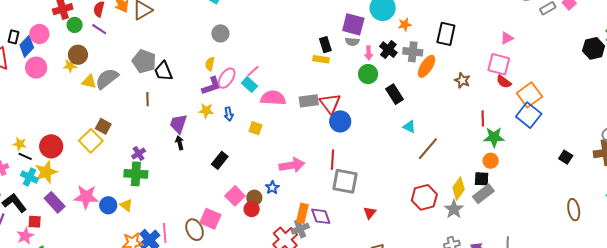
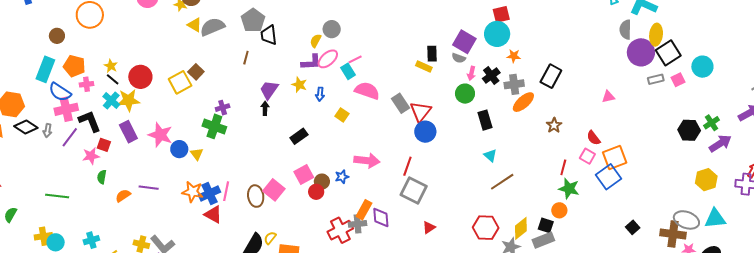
gray circle: (220, 33) -> (332, 29), moved
gray cross: (413, 52) -> (514, 84), turned -30
pink square: (499, 64) -> (587, 156), moved, size x0.7
gray rectangle: (309, 101) -> (401, 103), turned 48

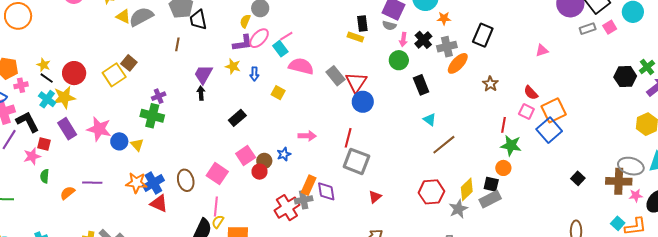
pink arrow: (367, 161) -> (307, 136), size x0.7
pink line: (226, 191) -> (216, 207), moved
brown ellipse: (256, 196) -> (186, 180), moved

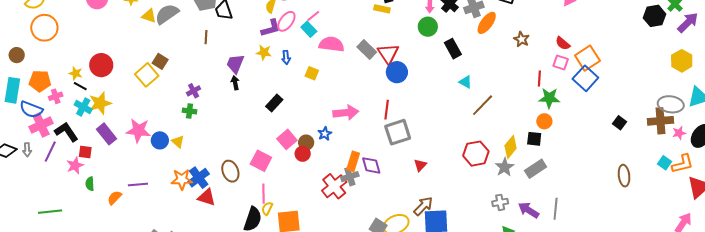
red circle: (74, 73) -> (101, 65), moved
green cross: (152, 116) -> (190, 111), size x0.6
pink arrow: (307, 136) -> (346, 113), size x1.4
gray square: (356, 161) -> (398, 132), turned -32
gray rectangle: (490, 199) -> (536, 169), moved

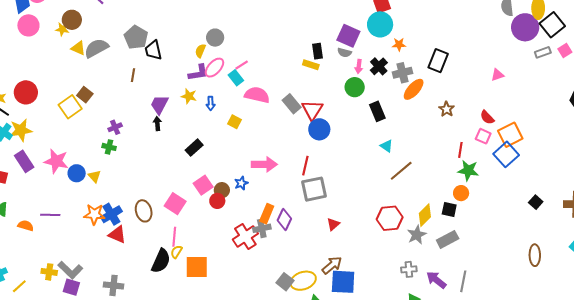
purple diamond: (371, 165) -> (284, 220), turned 35
orange semicircle: (115, 198) -> (26, 226), turned 56

